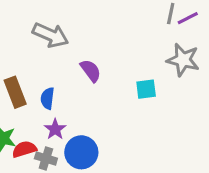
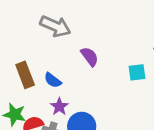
blue semicircle: (47, 98) -> (53, 80), turned -60

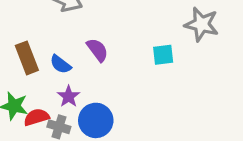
purple semicircle: (90, 57) -> (97, 50), moved

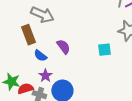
brown rectangle: (27, 58) -> (28, 35), moved

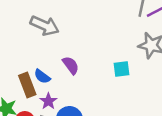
brown rectangle: (28, 35) -> (27, 85), moved

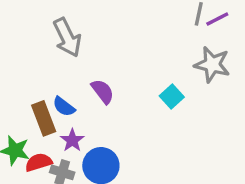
gray arrow: (45, 26) -> (67, 37), turned 40
cyan square: (121, 69) -> (172, 97), turned -35

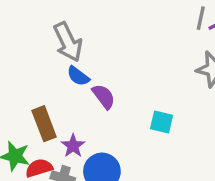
cyan square: (172, 97) -> (162, 122), moved, turned -35
blue semicircle: (64, 107) -> (78, 76), moved

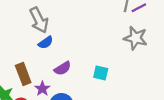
blue semicircle: (78, 76) -> (46, 43), turned -72
purple semicircle: (104, 96) -> (63, 68), moved, turned 96

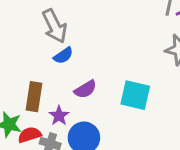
cyan square: (101, 73) -> (135, 95), size x1.5
brown rectangle: (23, 74) -> (34, 97), turned 30

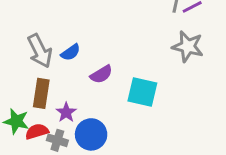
gray arrow: (55, 26) -> (40, 51), moved
purple semicircle: (85, 89) -> (101, 74), moved

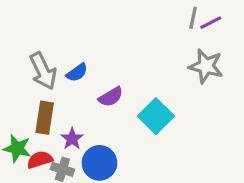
cyan square: (142, 92) -> (156, 116), turned 32

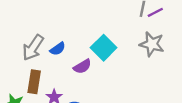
gray arrow: (43, 71) -> (33, 48), turned 60
cyan square: (156, 116) -> (104, 48), moved

